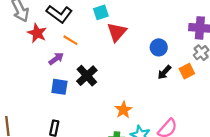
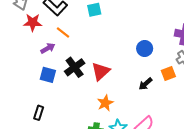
red triangle: (117, 32) -> (101, 71), moved
red star: (37, 33) -> (33, 22), turned -30
black arrow: (164, 72) -> (145, 84), moved

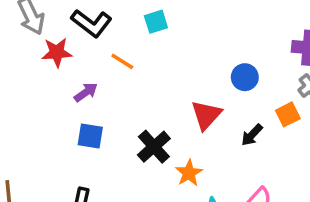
orange line: (63, 33) -> (122, 61), moved
black cross: (75, 67) -> (154, 147), moved
red triangle: (101, 71) -> (206, 115), moved

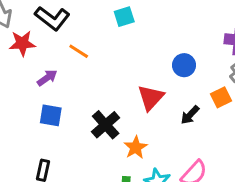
cyan square: (156, 22) -> (124, 17), moved

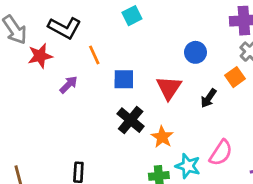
orange line: (79, 51) -> (94, 55), turned 42
blue square: (51, 115) -> (124, 79), moved

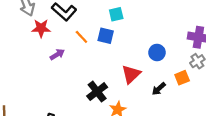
orange line: (94, 55) -> (81, 37), turned -32
blue square: (124, 79) -> (106, 36), moved

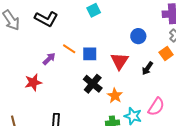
red star: (41, 28) -> (33, 82), moved
blue square: (106, 36) -> (90, 54), moved
orange line: (81, 37) -> (69, 49), moved

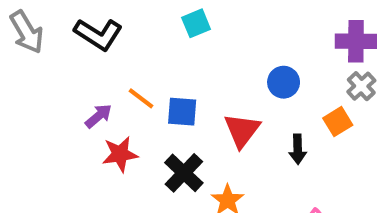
black arrow: (147, 68) -> (298, 149), turned -40
red star: (33, 82) -> (120, 154), moved

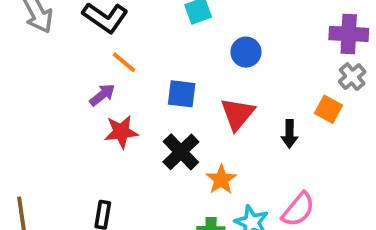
blue circle: (284, 82) -> (246, 52), moved
orange line: (141, 98) -> (124, 62), moved
orange square: (338, 122) -> (328, 109), turned -32

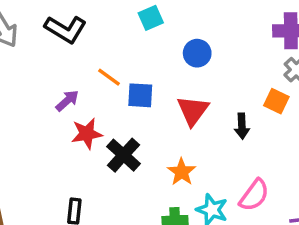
orange line: (124, 62) -> (109, 77), moved
black cross: (181, 152) -> (124, 155), moved

